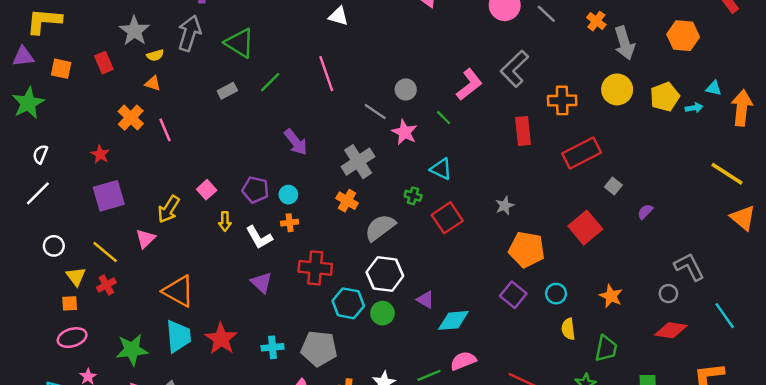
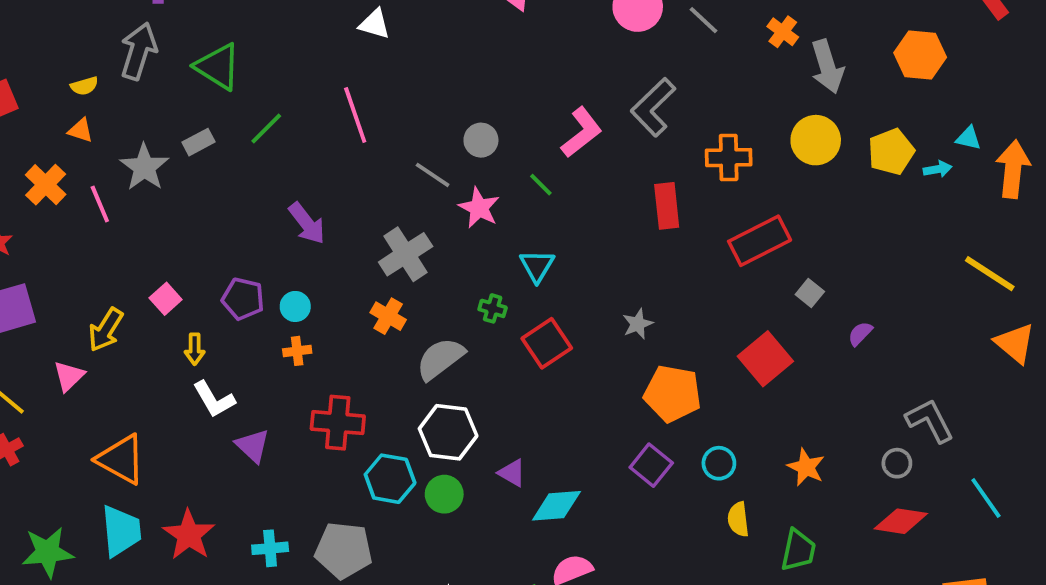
gray star: (134, 31) -> (144, 167), moved
cyan triangle: (441, 169) -> (537, 266), turned 35
white L-shape: (259, 237) -> (214, 399), moved

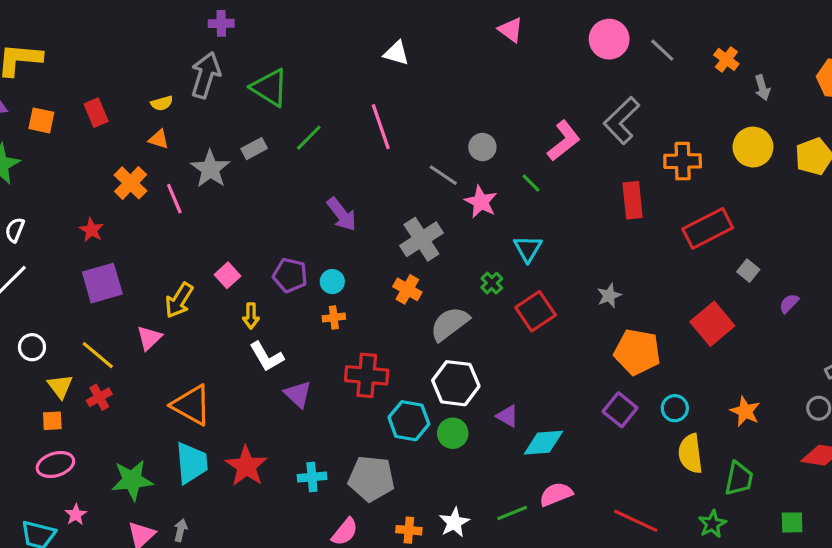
gray arrow: (827, 67) -> (762, 88), size x0.6
green cross: (493, 308) -> (492, 283), turned 30
yellow semicircle: (738, 519) -> (690, 454), size x1.4

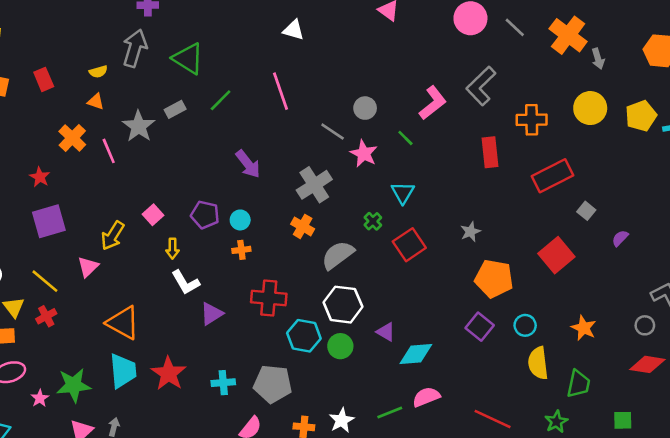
orange cross: (726, 59) -> (568, 35), size x1.8
purple triangle: (298, 394) -> (212, 314), turned 45
pink star: (76, 515) -> (40, 398), moved

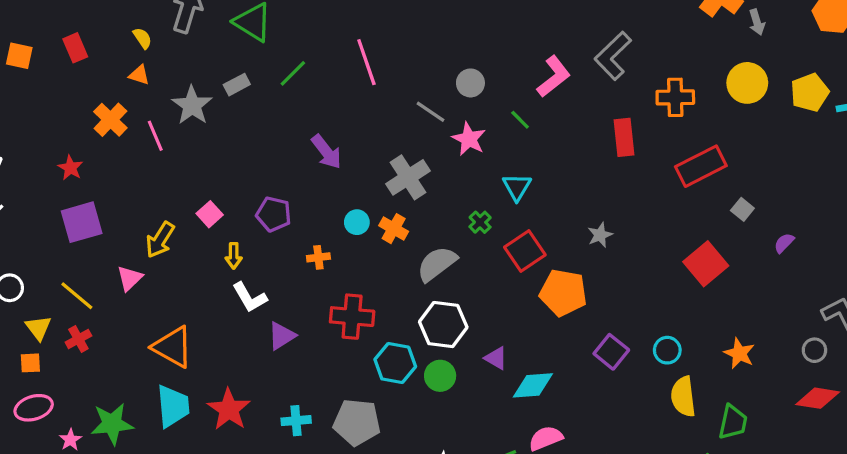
yellow semicircle: (98, 72) -> (142, 38), turned -108
cyan circle: (240, 220) -> (357, 222), moved
orange pentagon: (494, 279) -> (563, 293), moved

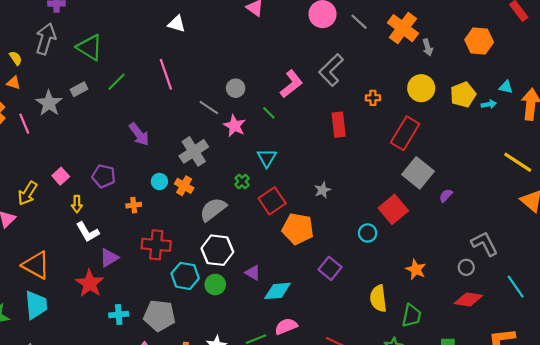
orange cross: (675, 97) -> (373, 98), size x0.6
red rectangle: (701, 166) -> (405, 133), moved, turned -32
gray square: (742, 209) -> (418, 173), size x2.0
cyan circle: (667, 350) -> (368, 233), moved
red star: (229, 409) -> (90, 283), moved

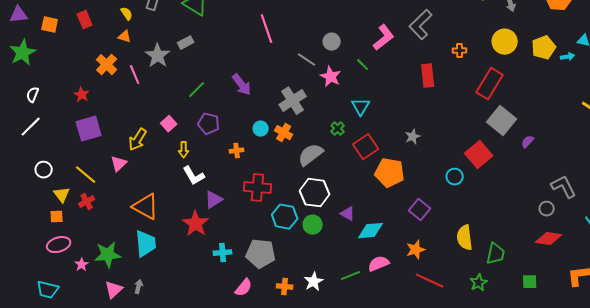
green line: (117, 82) -> (197, 90), moved
orange star: (416, 269) -> (416, 250), moved, turned 30

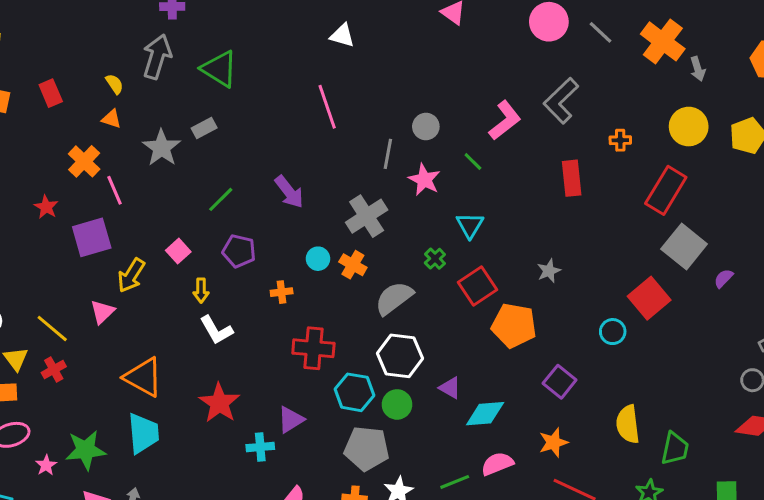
gray line: (307, 60) -> (388, 154), turned 66
pink line: (135, 75) -> (114, 190), moved
purple square: (89, 129) -> (92, 237), moved
purple triangle: (214, 200) -> (291, 420), moved
gray pentagon: (261, 254) -> (367, 449), moved

